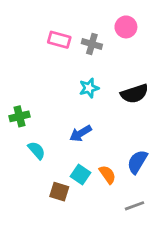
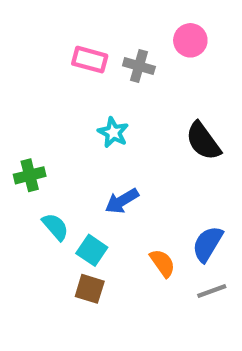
cyan star: (89, 88) -> (113, 132), moved, turned -30
black semicircle: (134, 94) -> (203, 141), turned 72
cyan square: (81, 175) -> (92, 250), moved
gray line: (134, 206) -> (212, 291), moved

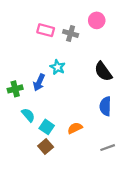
blue arrow: (122, 201) -> (39, 82), moved, turned -35
blue semicircle: (207, 244) -> (105, 106), moved, turned -30
orange semicircle: (163, 263) -> (75, 128), moved, turned -80
brown square: (90, 289) -> (46, 147), turned 32

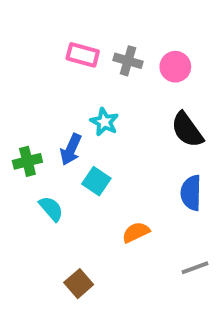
pink circle: (97, 20) -> (175, 67), moved
cyan square: (47, 127) -> (96, 181), moved
brown square: (46, 147) -> (79, 284), moved

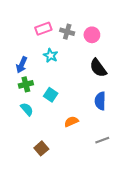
pink rectangle: (83, 55) -> (43, 29), turned -35
cyan star: (104, 122) -> (51, 55), moved
blue arrow: (71, 149) -> (22, 65), moved
green cross: (27, 161) -> (26, 84), moved

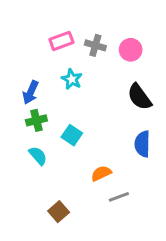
gray line: (102, 140) -> (119, 197), moved

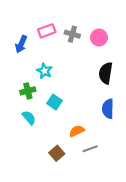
cyan star: (72, 79) -> (45, 71), moved
blue arrow: (31, 92) -> (21, 44), moved
black semicircle: (139, 97) -> (106, 73), turned 45
brown square: (59, 212) -> (57, 153), moved

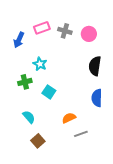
cyan semicircle: (29, 118) -> (29, 117), moved
brown square: (57, 153) -> (38, 141), moved

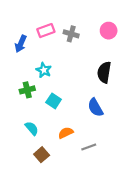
pink circle: (89, 34) -> (109, 31), moved
blue semicircle: (97, 98) -> (95, 107), moved, turned -30
orange semicircle: (69, 118) -> (66, 133), moved

